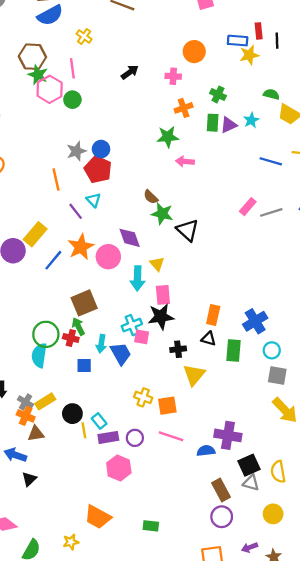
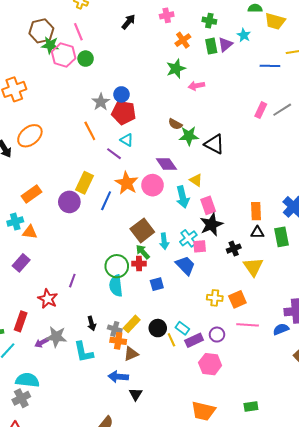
cyan arrow: (101, 344) -> (164, 241), moved

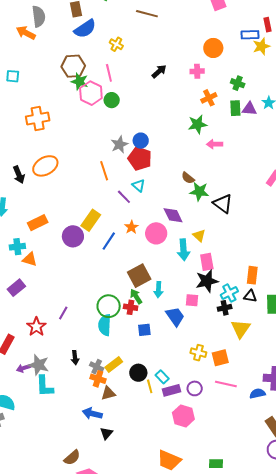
purple triangle: (225, 44) -> (249, 109), turned 35
orange star: (127, 183) -> (131, 227), size x0.6
cyan cross: (188, 238) -> (229, 293), moved
cyan L-shape: (84, 352) -> (45, 386), moved

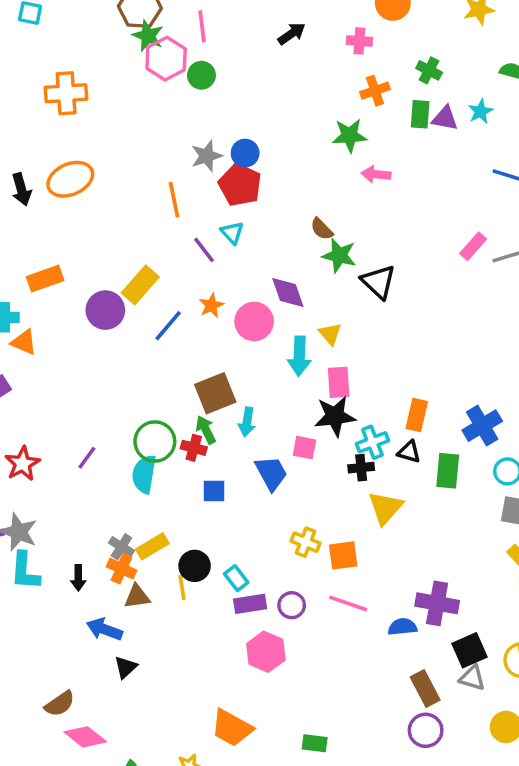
purple line: (63, 313) -> (87, 458), moved
black arrow: (75, 358) -> (78, 578), moved
yellow line: (150, 386) -> (182, 587), moved

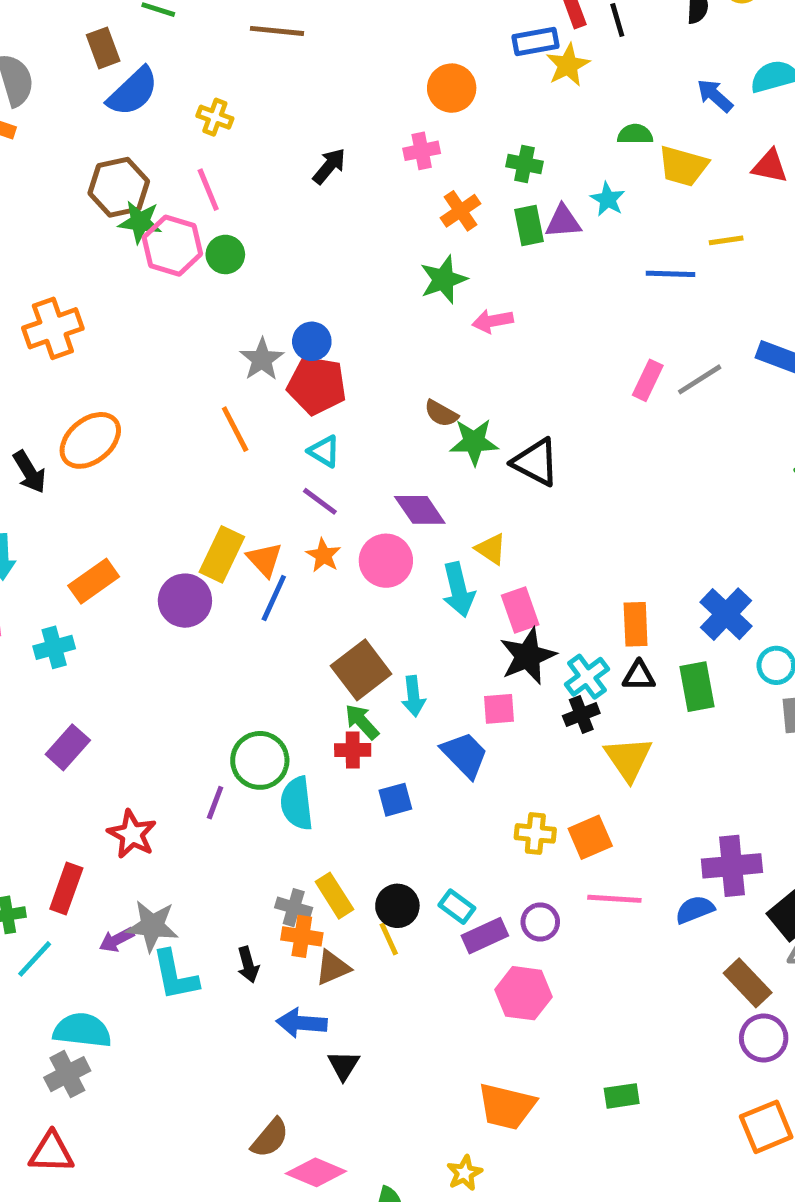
purple line: (204, 250) -> (320, 501), moved
orange triangle: (24, 342) -> (264, 559), moved, turned 40
green circle: (155, 441) -> (260, 760), moved
yellow rectangle: (152, 546) -> (334, 896), turned -76

